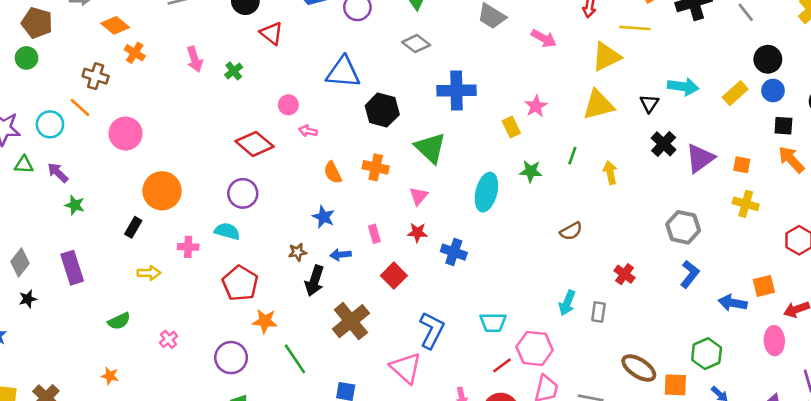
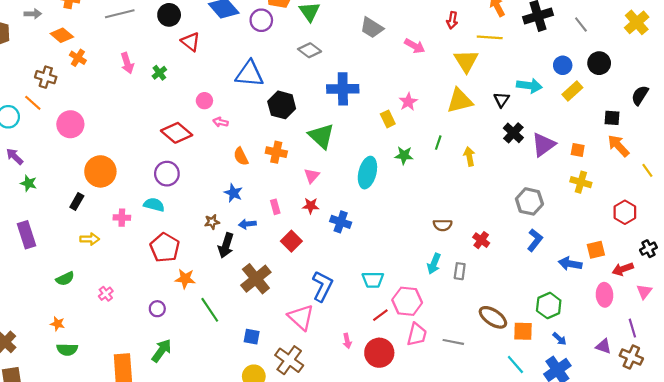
yellow triangle: (606, 57) -> (466, 61), turned -36
blue circle: (773, 91) -> (563, 65), moved
brown semicircle: (571, 231) -> (443, 225), moved, turned 30
purple circle: (231, 358) -> (157, 309), size x0.6

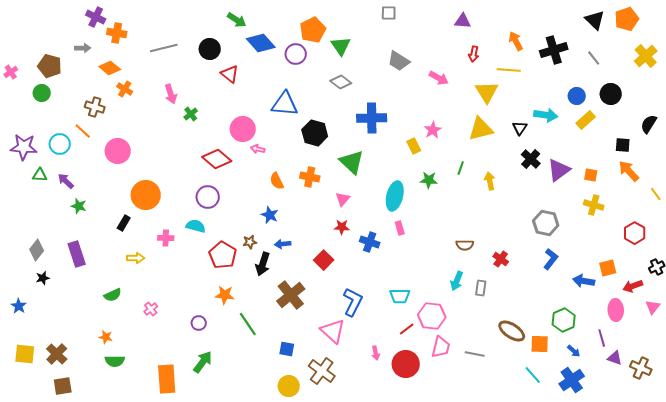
green cross: (159, 73) -> (191, 114), moved
pink circle: (204, 101) -> (243, 129), size x1.6
pink rectangle: (275, 207) -> (400, 228), moved
red pentagon: (165, 248) -> (223, 255), moved
purple line: (632, 328) -> (602, 338), moved

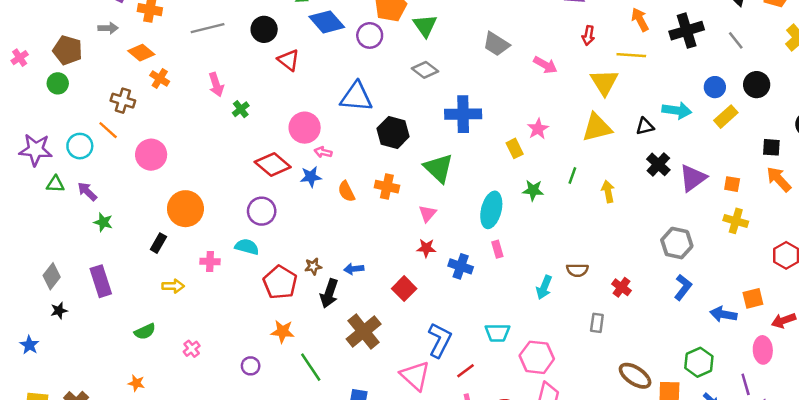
black triangle: (520, 128) -> (645, 126), turned 42
blue star: (270, 215) -> (311, 177), moved, turned -30
cyan arrow: (457, 281) -> (544, 287), moved
red line: (407, 329) -> (466, 371), moved

